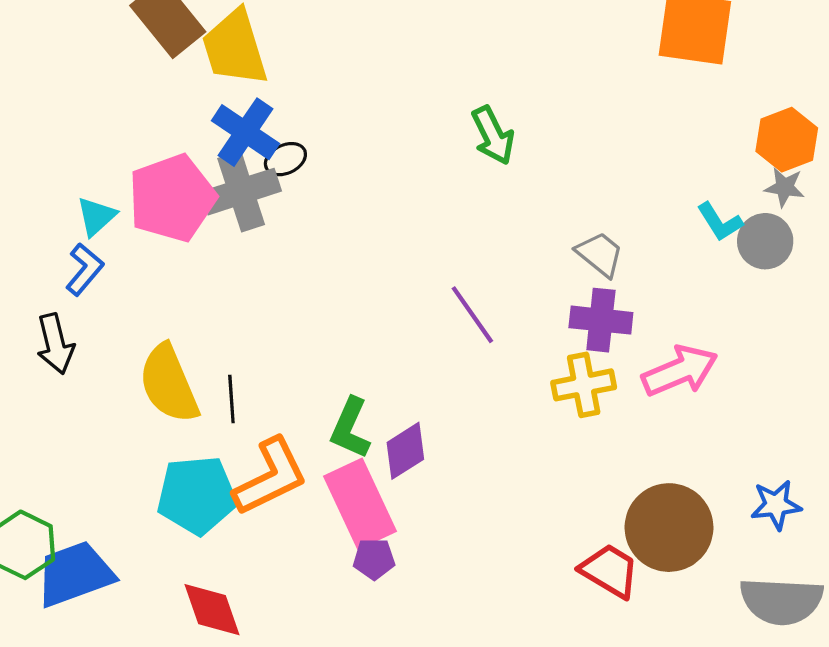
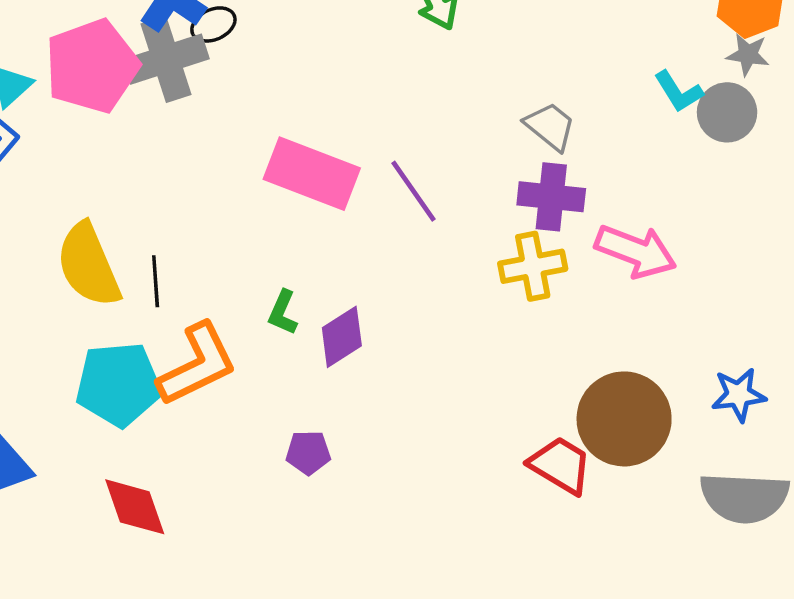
pink arrow: (680, 371) -> (636, 251), turned 44
green L-shape: (350, 428) -> (283, 313), size x0.7
pink rectangle: (360, 504) -> (312, 174), moved, turned -44

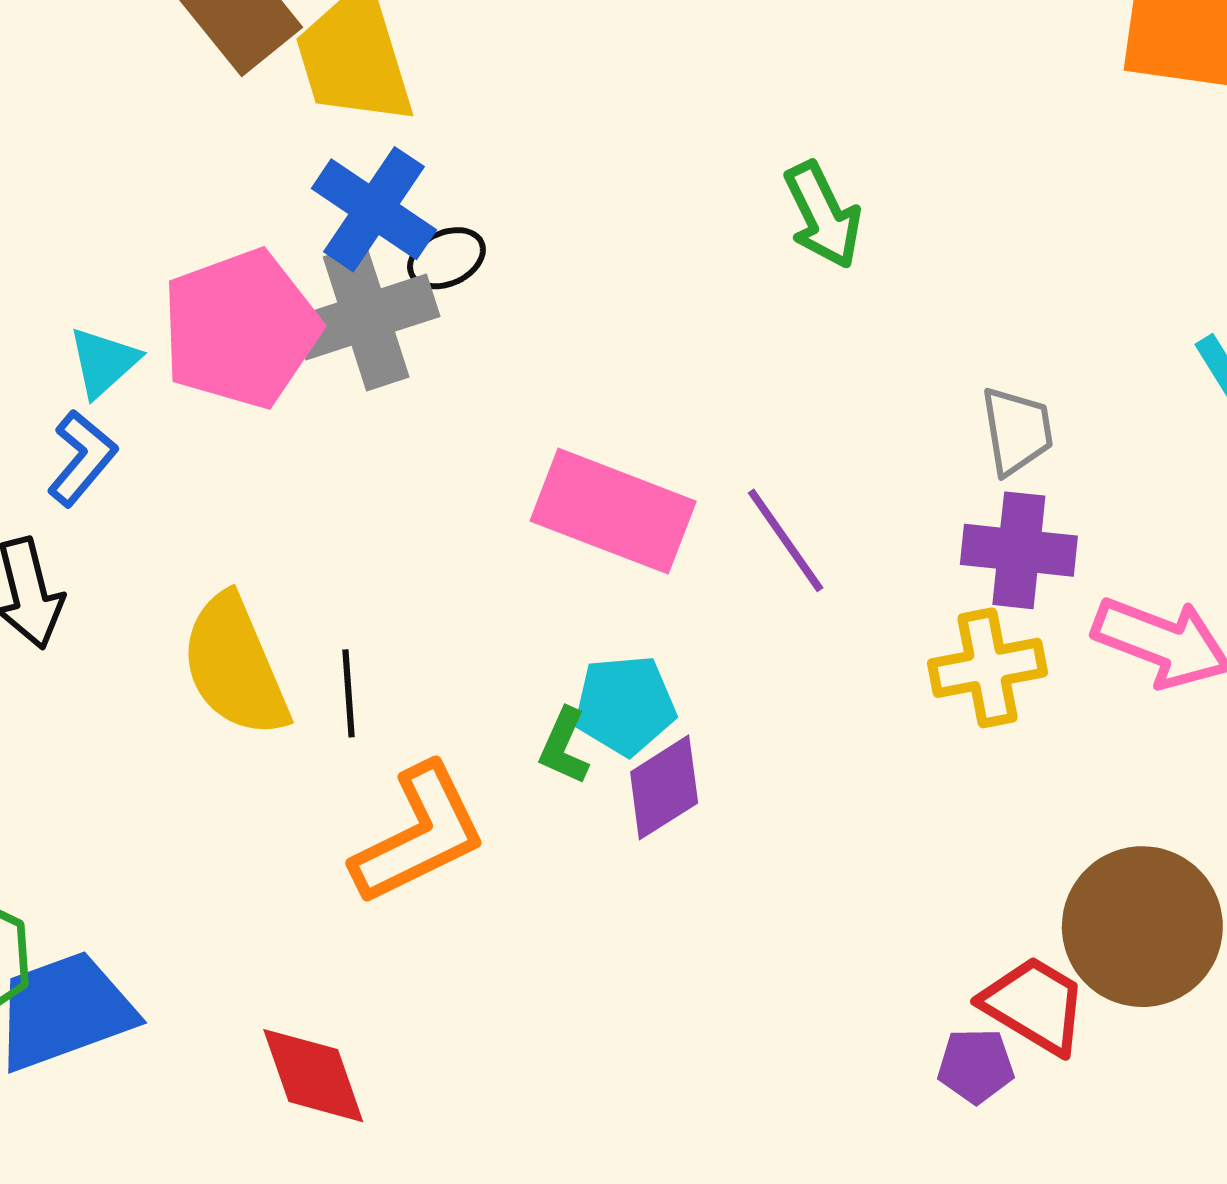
gray trapezoid: (550, 126) -> (1017, 431), turned 42
cyan pentagon: (119, 384) -> (625, 705), moved, size x0.7
purple pentagon: (308, 452) -> (976, 1066), moved

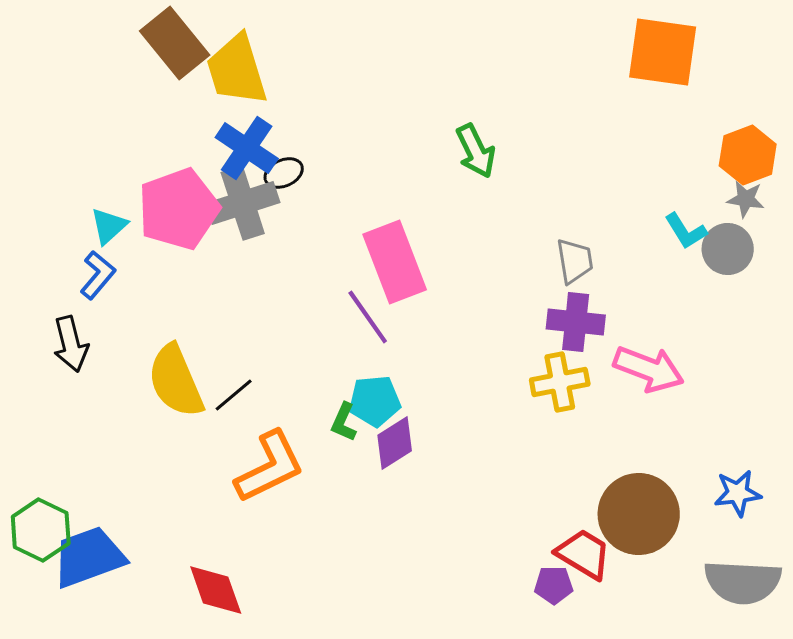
pink rectangle: (613, 511) -> (395, 262), moved, turned 48
purple line: (786, 540) -> (368, 317), moved
black line: (348, 693) -> (234, 395), turned 54

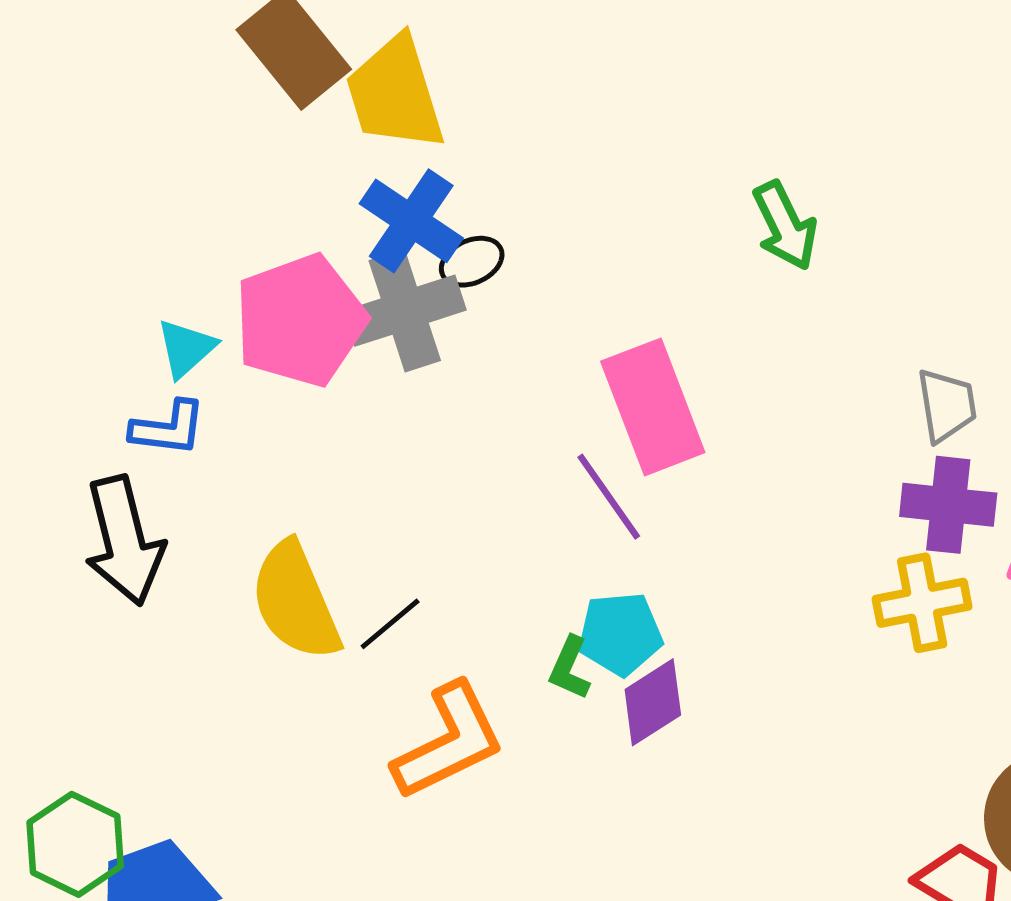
blue L-shape: (98, 275) -> (168, 428), turned 57
black arrow: (71, 344) -> (124, 541), size x1.4

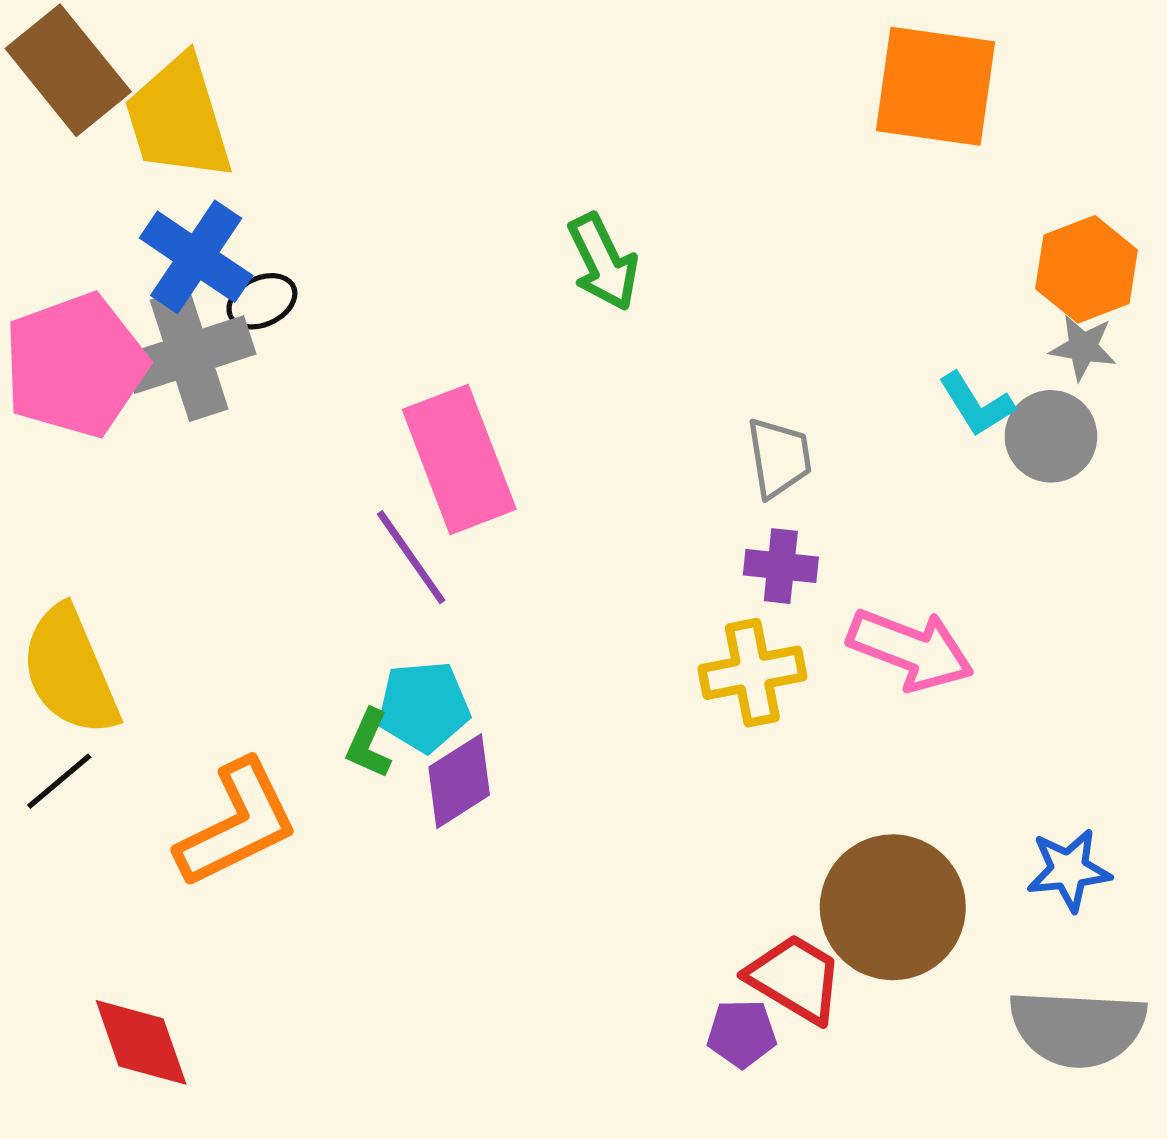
purple cross: (948, 505) -> (781, 566), size x0.7
black line: (390, 624) -> (59, 781), moved

